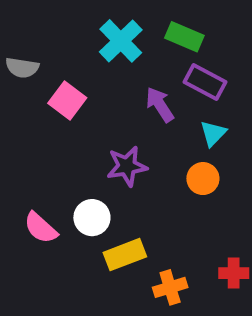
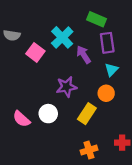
cyan cross: (121, 41) -> (62, 37), moved
purple rectangle: (205, 82) -> (107, 43), turned 54
yellow rectangle: (125, 255) -> (87, 114), moved, turned -36

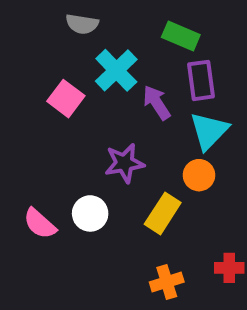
gray semicircle: (12, 35) -> (82, 24), moved
cyan triangle: (112, 70) -> (209, 131), size x1.5

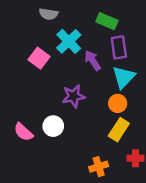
yellow rectangle: (163, 213) -> (119, 130), moved

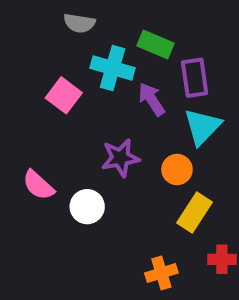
green rectangle: (107, 21) -> (156, 45), moved
cyan cross: (69, 41) -> (113, 68), turned -30
orange circle: (118, 103) -> (177, 170), moved
pink semicircle: (23, 132) -> (38, 185), moved

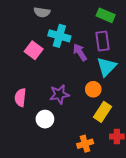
green rectangle: (156, 45) -> (106, 15), moved
purple star: (120, 158) -> (59, 94), moved
pink semicircle: (38, 185) -> (20, 97), turned 54
white circle: (87, 207) -> (45, 119), moved

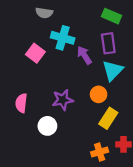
orange cross: (85, 144) -> (100, 152), moved

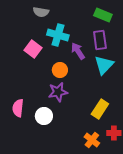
orange circle: (99, 94) -> (60, 70), moved
pink semicircle: (21, 103) -> (18, 108), moved
orange cross: (100, 152) -> (92, 140), turned -35

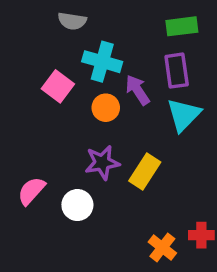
green rectangle: (103, 15) -> (182, 26), turned -30
orange circle: (60, 70) -> (106, 108), moved
pink semicircle: (18, 108) -> (31, 191), turned 36
yellow rectangle: (100, 109) -> (145, 171), moved

